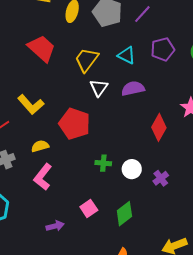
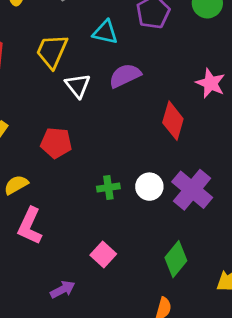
red pentagon: (75, 124) -> (56, 143), size x0.7
purple cross: (161, 178) -> (192, 190), size x1.8
green diamond: (124, 214) -> (176, 259), moved

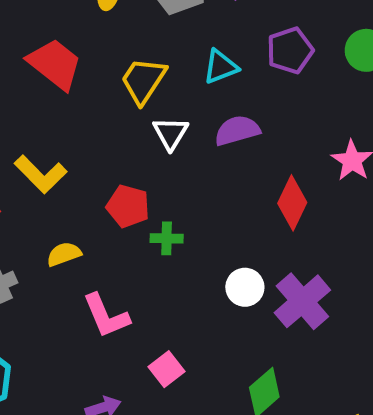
cyan triangle: (105, 32) -> (220, 67), turned -44
green cross: (108, 188) -> (167, 238), moved
pink L-shape: (30, 226) -> (106, 316), moved, turned -57

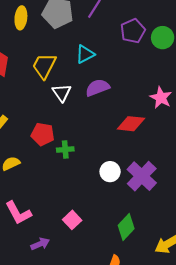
purple pentagon: (290, 50) -> (133, 31), moved
red diamond: (292, 203) -> (131, 124), turned 76
pink L-shape: (106, 316) -> (18, 213), moved

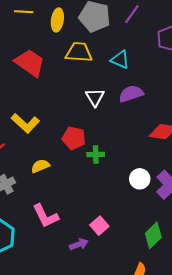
cyan triangle: (85, 54) -> (120, 60), turned 48
yellow trapezoid: (44, 66) -> (79, 52), moved, turned 64
purple arrow: (40, 244) -> (79, 244), moved

